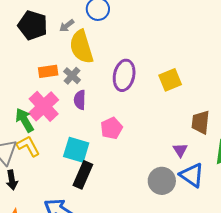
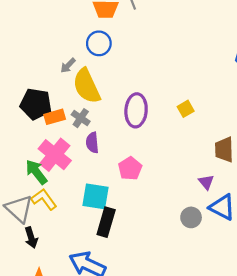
black pentagon: (33, 25) -> (36, 104), moved
yellow square: (170, 80) -> (186, 109), size x0.7
gray circle: (162, 181) -> (191, 217), size x0.7

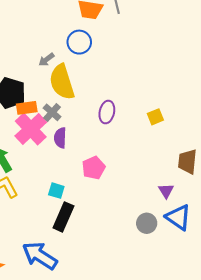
purple ellipse: (136, 110) -> (107, 112), size x0.7
pink cross: (55, 155) -> (31, 129), moved
cyan square: (95, 196) -> (56, 191), size x0.6

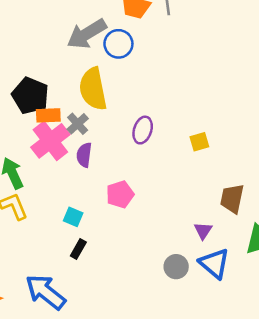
gray arrow: (46, 60) -> (87, 34), moved, size x2.0
black rectangle: (63, 217) -> (78, 249), size x0.6

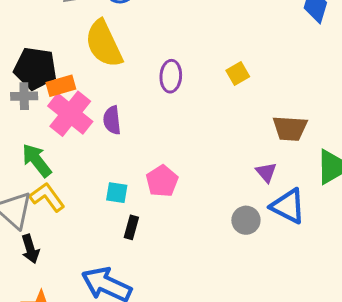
gray cross: (78, 124) -> (24, 96), moved, turned -35
pink pentagon: (120, 194) -> (162, 181), moved
brown trapezoid: (232, 199) -> (290, 128), turned -84

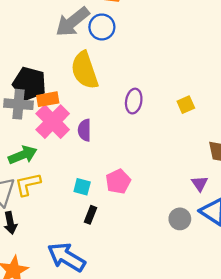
gray cross: (24, 96) -> (18, 104), size x1.4
green arrow: (37, 160) -> (23, 155), turned 100
yellow L-shape: (47, 197) -> (28, 184), turned -72

